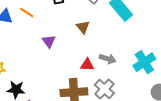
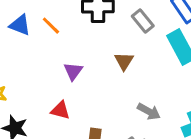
red triangle: (87, 65) -> (60, 110), moved

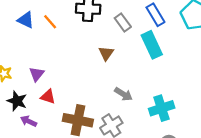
purple triangle: (73, 71) -> (37, 74), moved
red triangle: (60, 110) -> (48, 97), moved

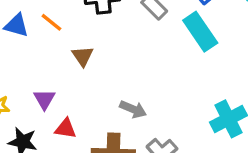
brown triangle: (106, 53) -> (83, 56), moved
gray arrow: (123, 94) -> (133, 109), moved

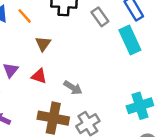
red triangle: (65, 129) -> (39, 76), moved

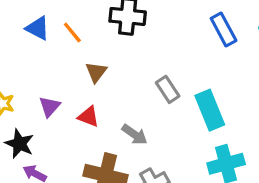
gray rectangle: (100, 17) -> (168, 89), moved
cyan rectangle: (130, 40) -> (210, 110), moved

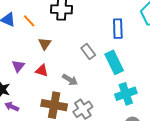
blue rectangle: (224, 30) -> (118, 29), moved, turned 30

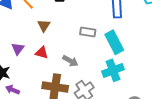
gray rectangle: (88, 51) -> (88, 32), turned -42
cyan cross: (126, 94) -> (113, 70), moved

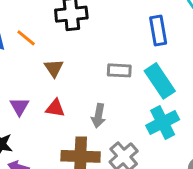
gray arrow: (70, 61) -> (98, 116), turned 77

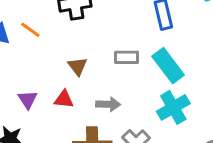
brown triangle: (54, 68) -> (78, 66), moved
gray arrow: (98, 116) -> (108, 104), turned -95

